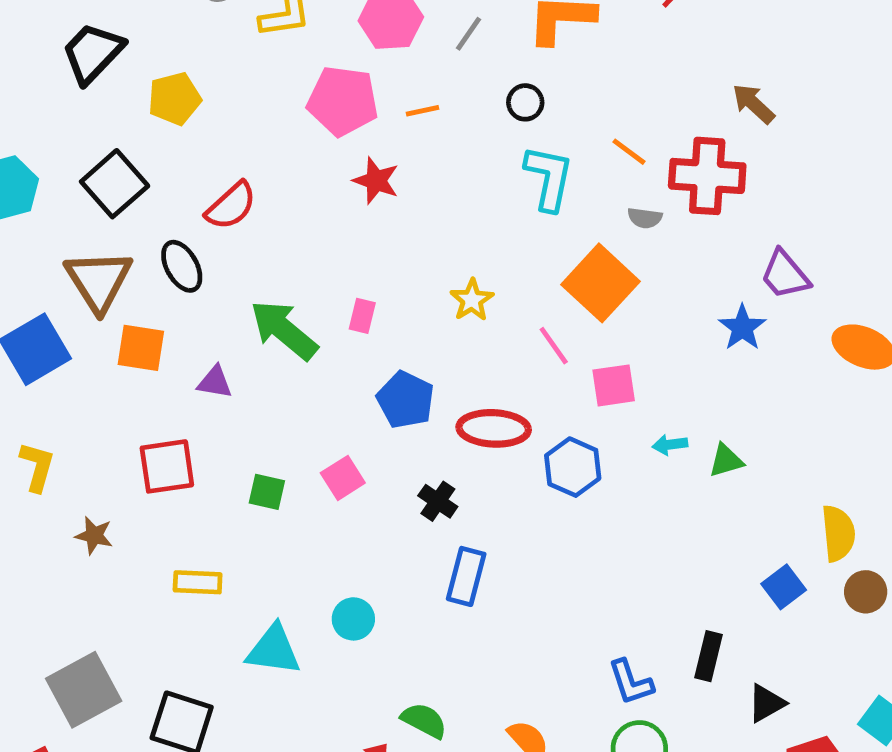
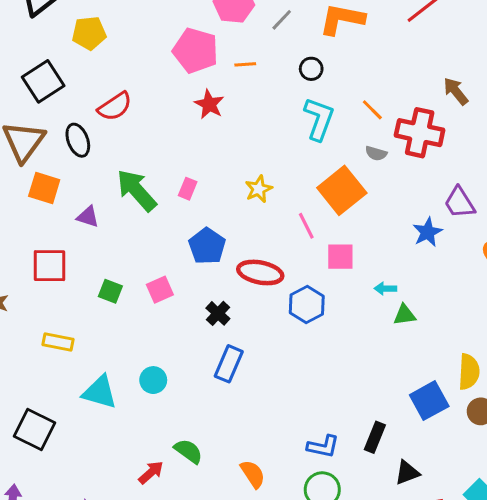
cyan arrow: (670, 445) -> (385, 289), moved
blue square: (784, 587) -> (429, 401), size x1.4
blue L-shape: (631, 682) -> (323, 446), turned -68

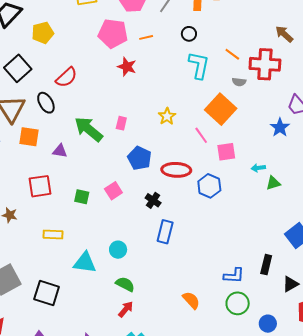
green semicircle: (188, 451) -> (125, 284), moved

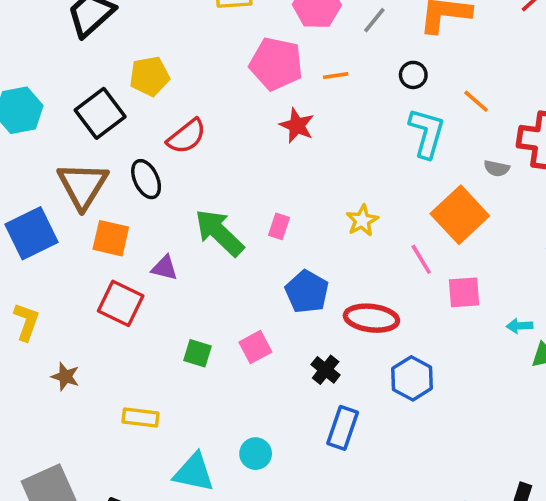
yellow pentagon: (43, 33) -> (149, 76), moved
orange line: (232, 54) -> (476, 101), moved
red square: (40, 186) -> (121, 303), moved, turned 30
blue hexagon: (209, 186) -> (412, 378), moved

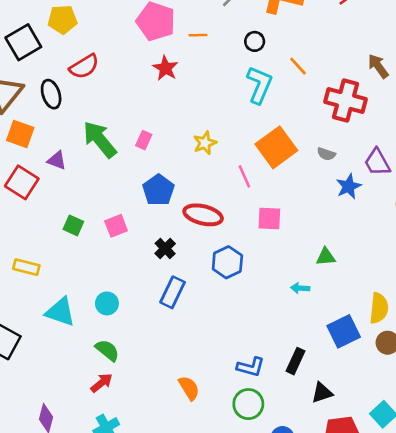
gray semicircle: (497, 168) -> (326, 154), moved
pink square: (464, 292) -> (269, 218), moved
cyan arrow: (519, 326) -> (300, 288), moved

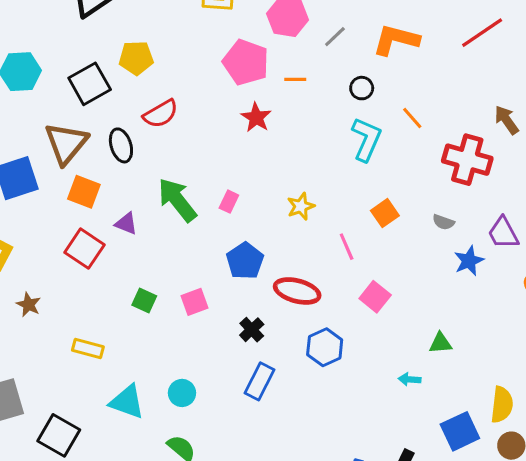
orange square: (276, 147) -> (385, 213), size x0.6
pink square: (269, 218) -> (375, 297), turned 35

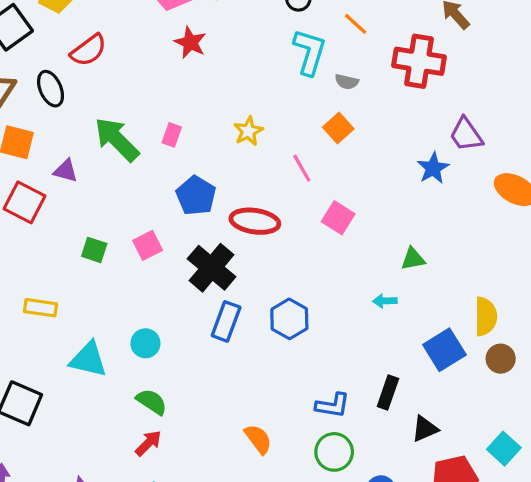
gray semicircle: (443, 222) -> (347, 82), moved
black cross: (252, 330) -> (212, 268), size x1.8
blue hexagon: (325, 347) -> (289, 319), moved

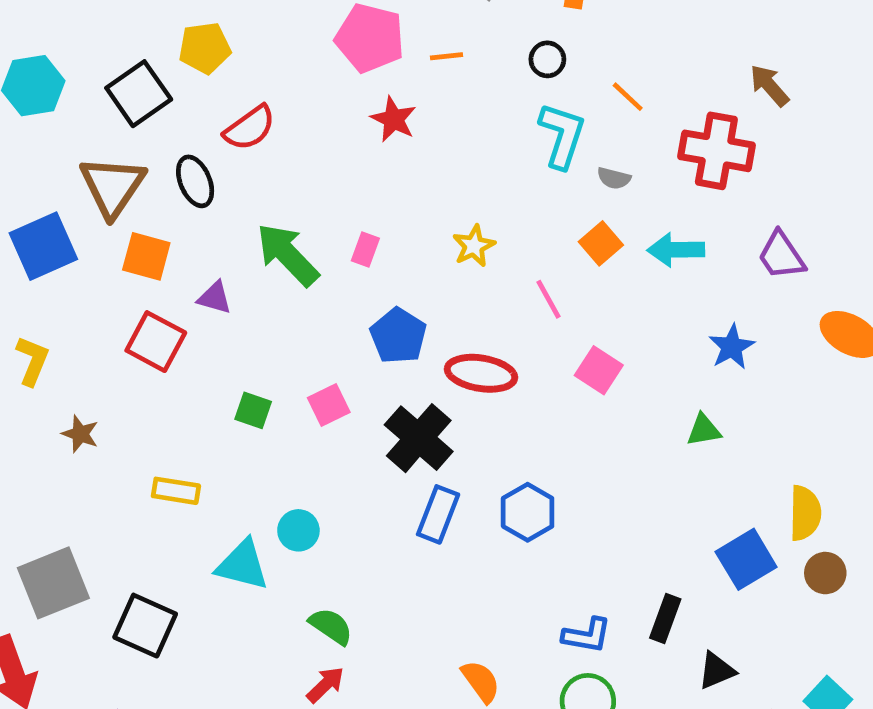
blue star: (433, 168) -> (732, 347), moved
cyan arrow: (385, 301) -> (676, 250), moved, size x1.6
cyan circle: (145, 343) -> (298, 530), moved

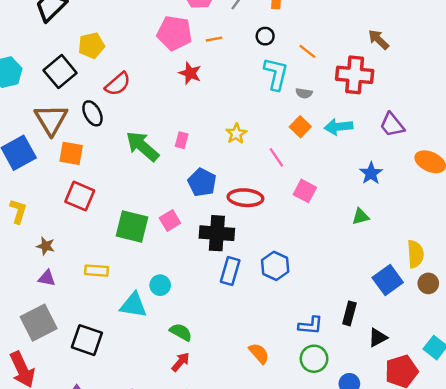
purple triangle: (215, 298) -> (47, 278), moved
green square: (253, 410) -> (132, 226), size x1.8
black cross: (419, 438) -> (217, 233), turned -32

